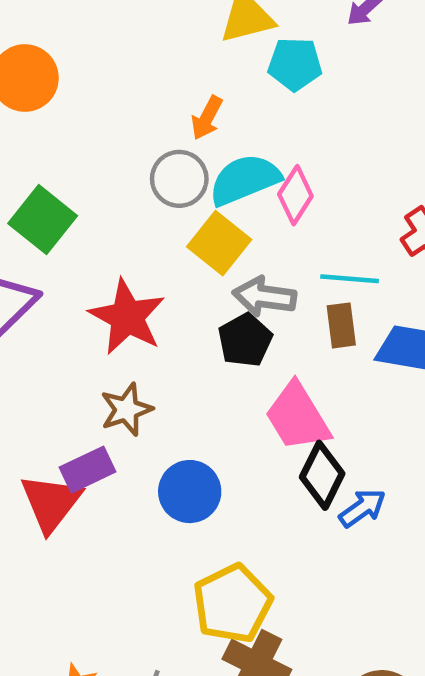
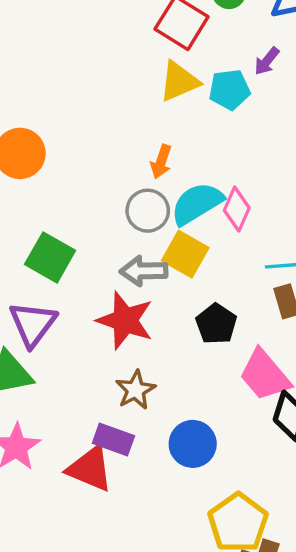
cyan pentagon: (295, 64) -> (229, 90), moved
gray arrow: (264, 297) -> (144, 271), moved
purple rectangle: (88, 470) -> (113, 440), turned 54
red triangle: (51, 503) -> (90, 469), turned -36

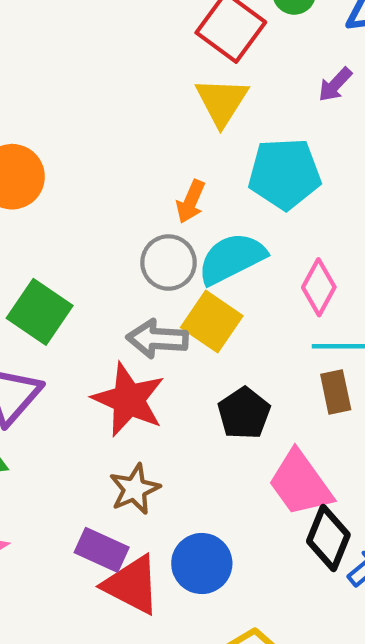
yellow triangle: (179, 81) -> (222, 101), turned -39
cyan pentagon: (229, 90) -> (285, 174), moved, size x1.4
pink diamond: (237, 209) -> (319, 287), moved
red triangle: (90, 469) -> (132, 585), moved

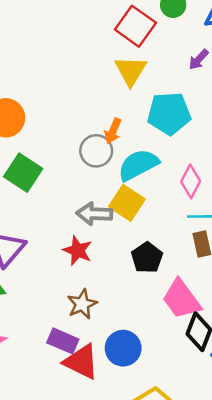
gray circle: (169, 263) -> (96, 151), moved
green square: (40, 312) -> (23, 173), moved
red star: (129, 400) -> (78, 251), size x0.7

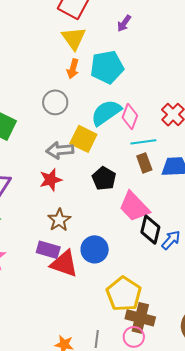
orange arrow: (113, 131) -> (73, 69), moved
cyan semicircle: (138, 165) -> (106, 113), moved
red star: (78, 251) -> (51, 180), turned -30

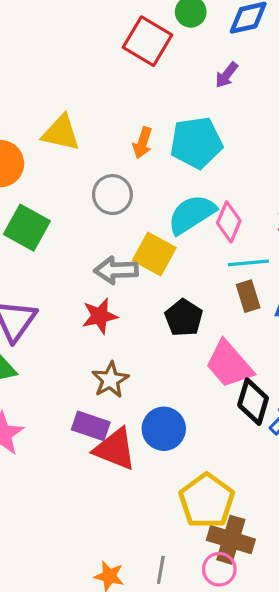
yellow triangle: (74, 38) -> (61, 133), moved, turned -44

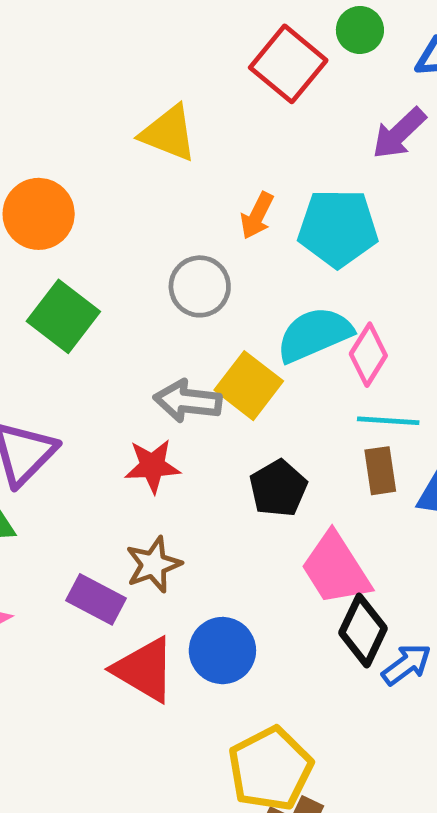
purple arrow: (226, 75) -> (399, 133), size x1.4
yellow triangle: (61, 133) -> (169, 133), moved
purple rectangle: (91, 426) -> (96, 599), moved

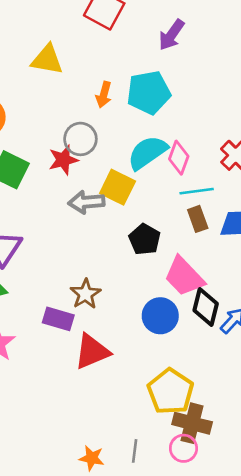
red star: (152, 466) -> (63, 160), moved
blue circle: (222, 651) -> (160, 316), moved
red triangle: (144, 670) -> (92, 352), turned -42

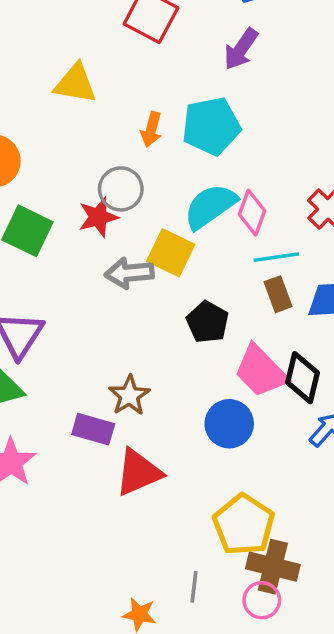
black diamond: (206, 307) -> (302, 378), moved
gray line: (135, 451) -> (194, 587), moved

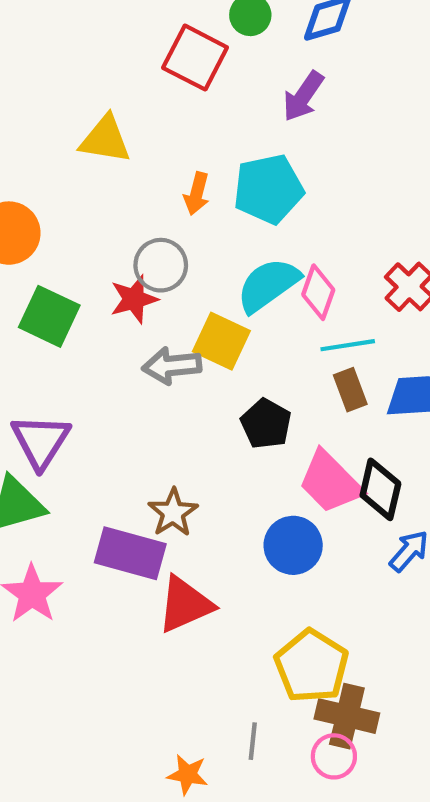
purple rectangle: (93, 429) -> (130, 553), size x1.4

